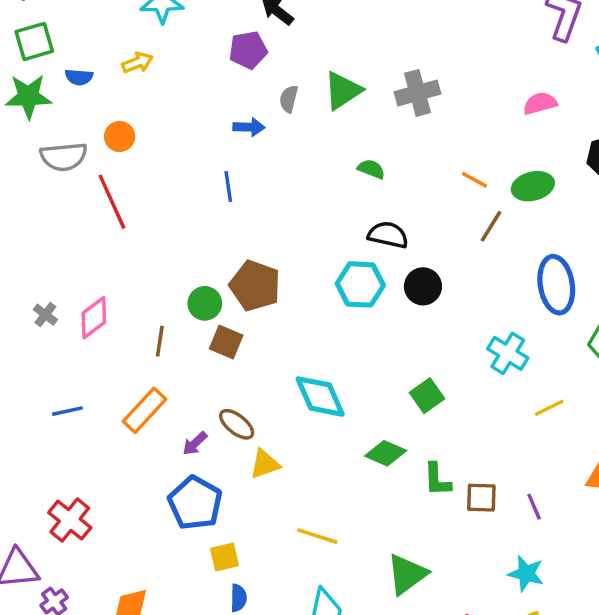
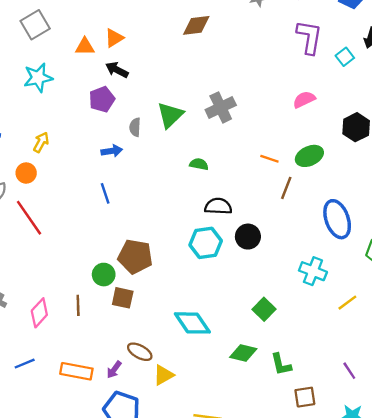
yellow arrow: (137, 63) -> (41, 142), moved, turned -30
pink diamond: (94, 318) -> (39, 313), moved
orange rectangle: (145, 410) -> (76, 371), moved, turned 68
brown square: (481, 498) -> (305, 397), moved

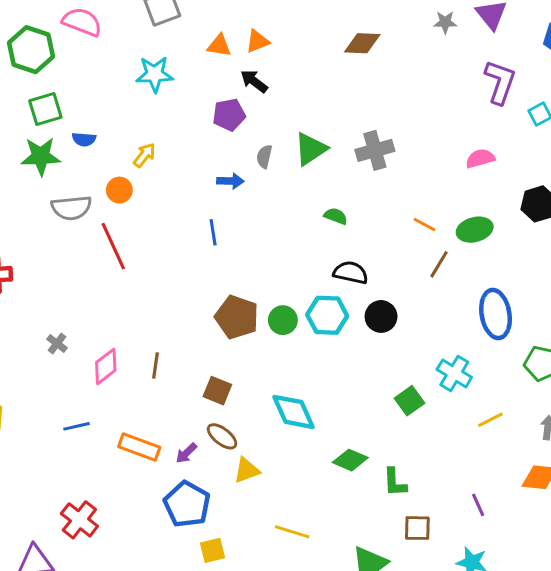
green circle: (104, 275) -> (283, 320), moved
brown square: (123, 298) -> (217, 391), moved
green square: (264, 309) -> (409, 401), moved

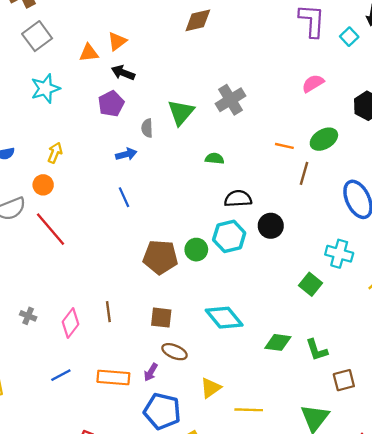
yellow triangle: (247, 470) -> (211, 388), moved

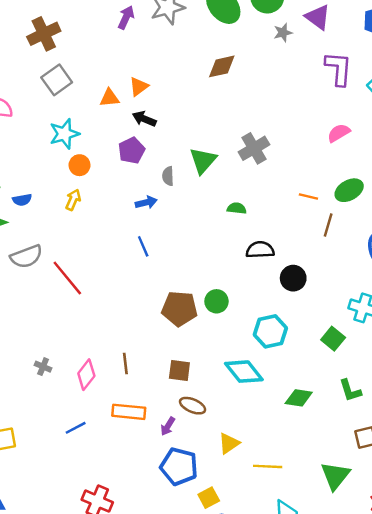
orange circle: (43, 185) -> (80, 165), moved
cyan hexagon: (229, 236) -> (270, 331), moved
green L-shape: (317, 350) -> (350, 390), moved
orange rectangle: (113, 378) -> (129, 412), moved

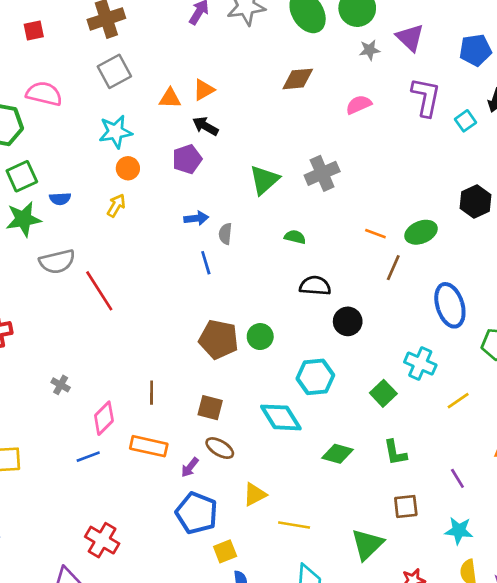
pink semicircle: (339, 133) -> (359, 105), moved
gray semicircle: (168, 176) -> (225, 234), moved
blue line: (143, 246) -> (206, 263), moved
pink diamond: (86, 375) -> (104, 418), moved

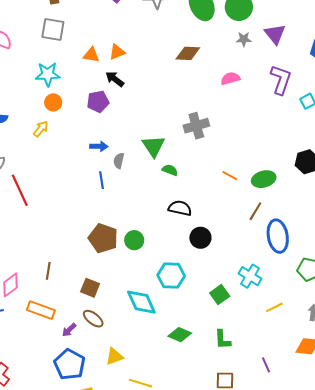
gray square: (114, 71) -> (53, 29), turned 30
green triangle: (264, 180) -> (154, 146), moved, turned -30
brown line: (393, 268) -> (255, 211), moved

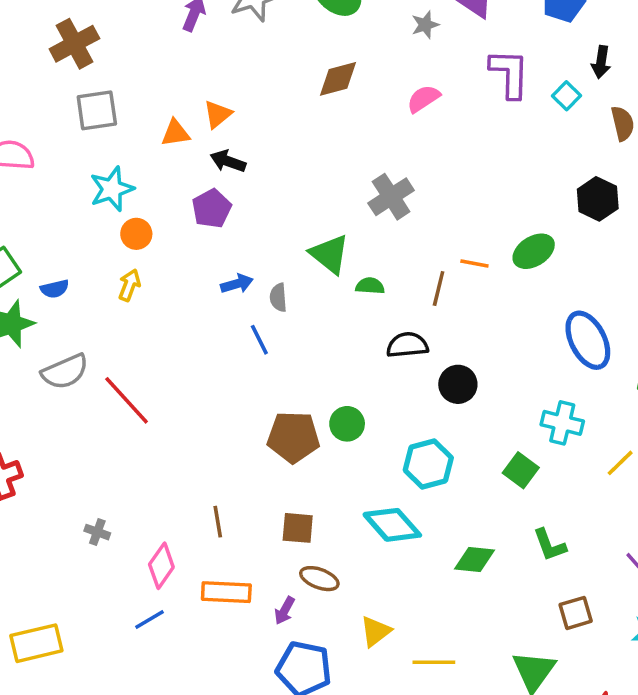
brown line: (255, 211) -> (439, 288), moved

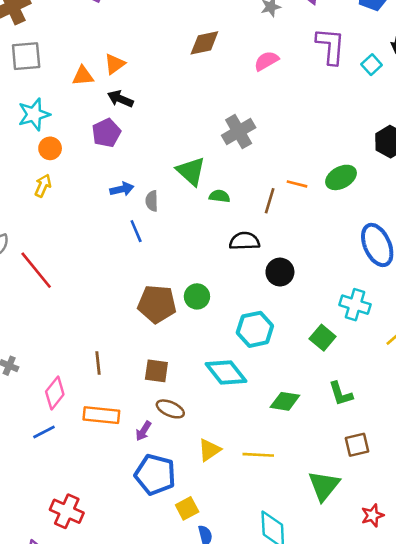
yellow line: (434, 662) -> (258, 455), moved

